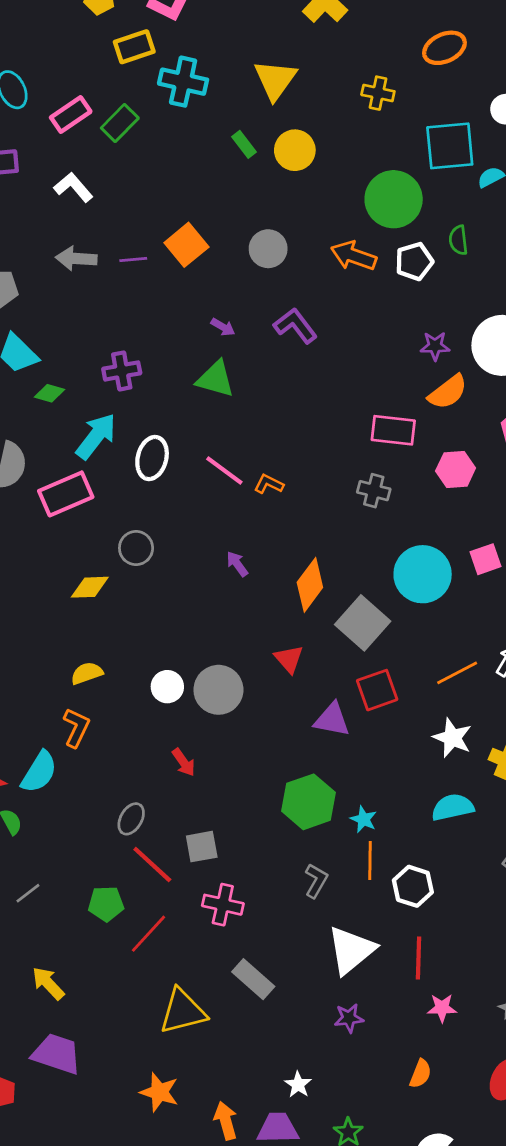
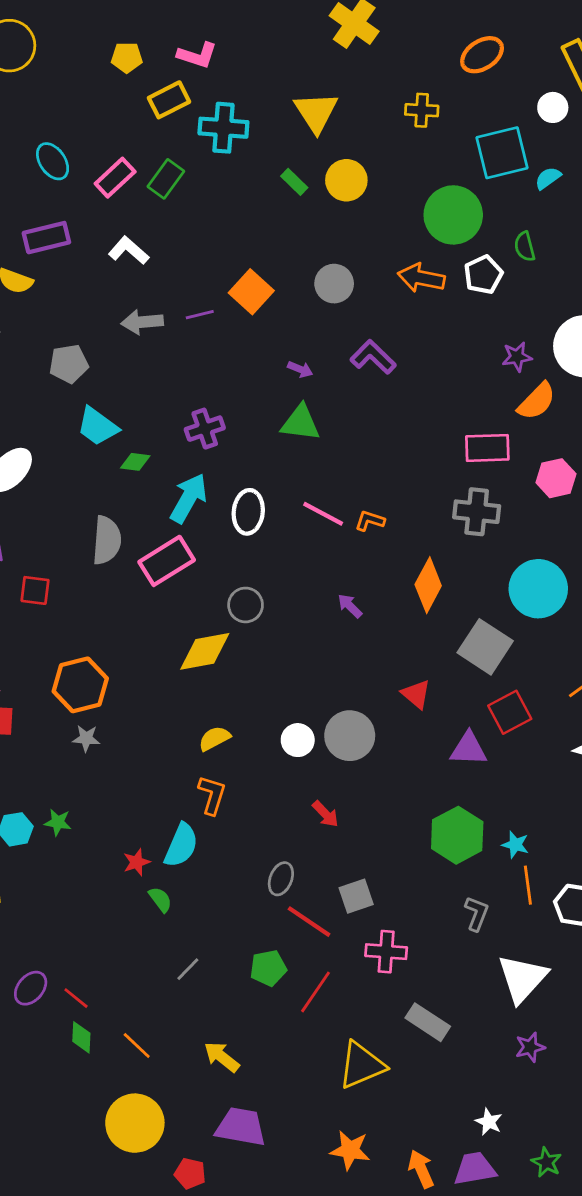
gray cross: (374, 491) -> (477, 512), size x1.4
orange diamond: (310, 585) -> (428, 585), moved
yellow diamond: (90, 587) -> (205, 651), size x1.4

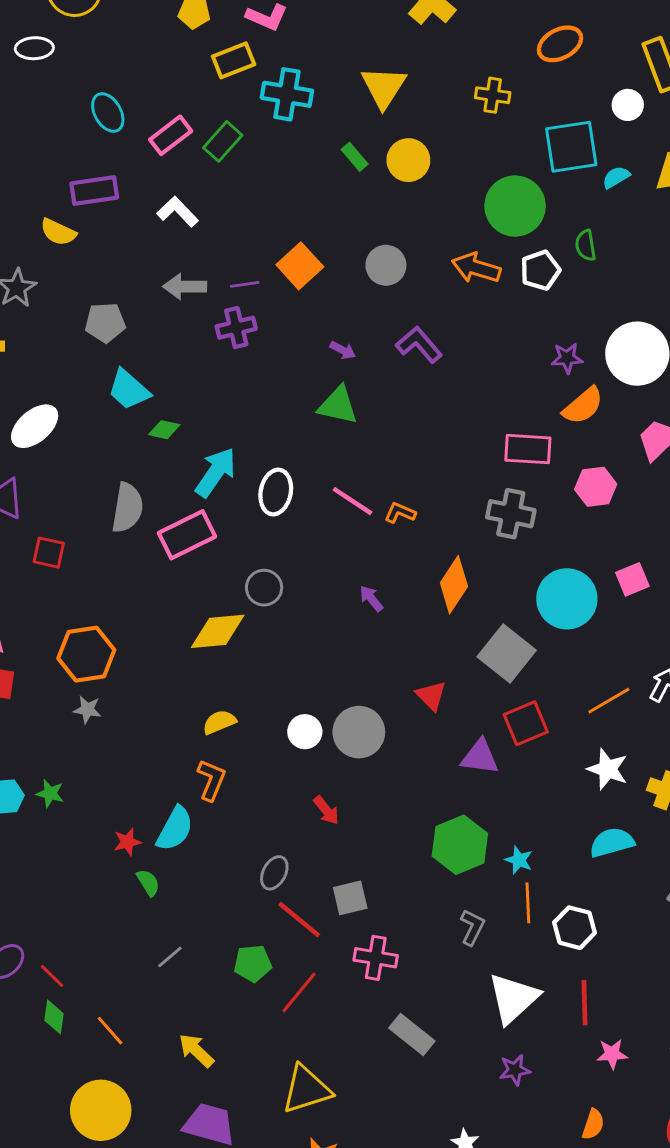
purple cross: (205, 429) -> (236, 328), moved
yellow triangle: (361, 1065) -> (306, 1089), moved

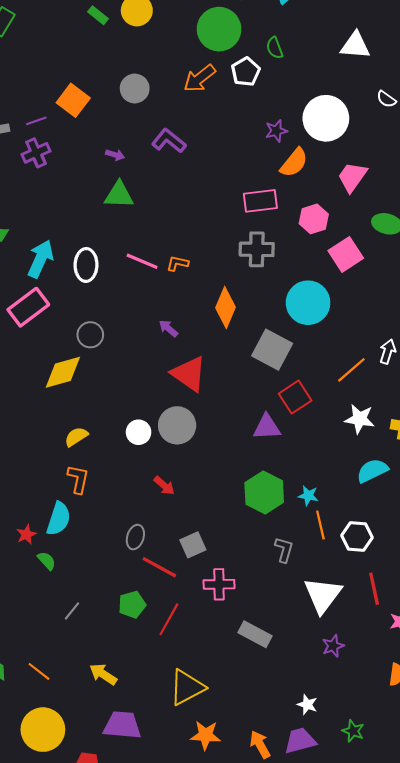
orange arrow: (476, 268) -> (199, 78), turned -44
pink square: (632, 579) -> (346, 254), moved, size x1.4
red triangle: (431, 696) -> (189, 374), moved, size x1.6

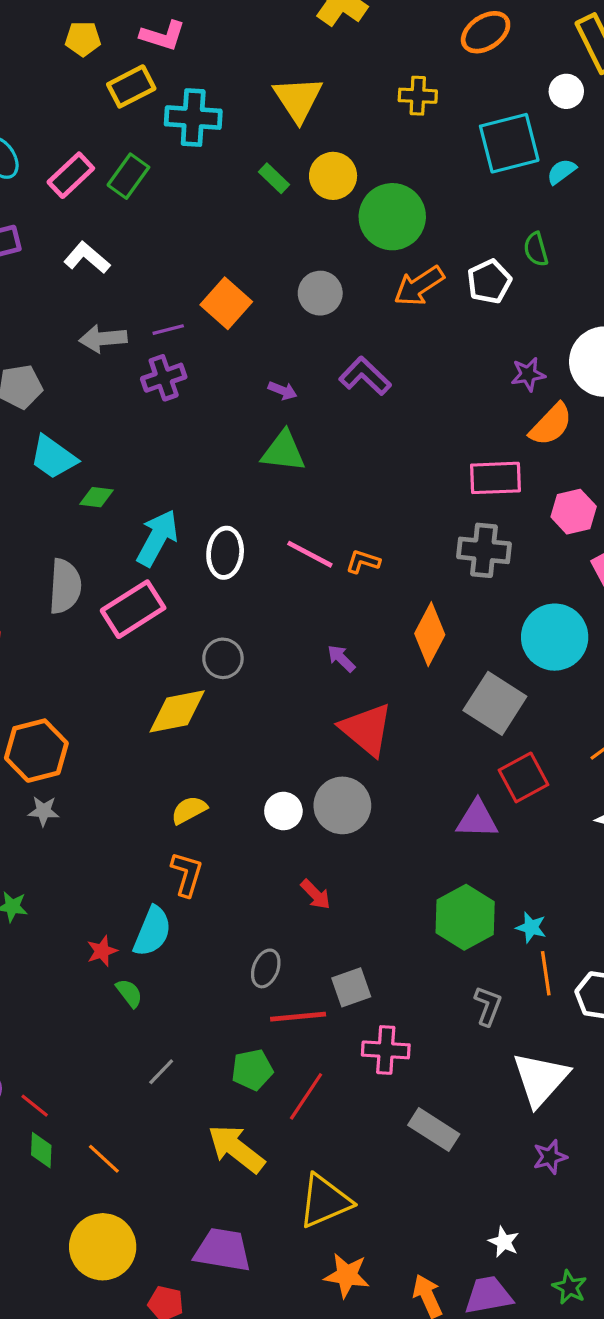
green circle: (219, 29) -> (392, 217), moved
red line: (159, 567) -> (298, 1017), turned -39
yellow arrow: (103, 674) -> (236, 1149), moved, size x1.4

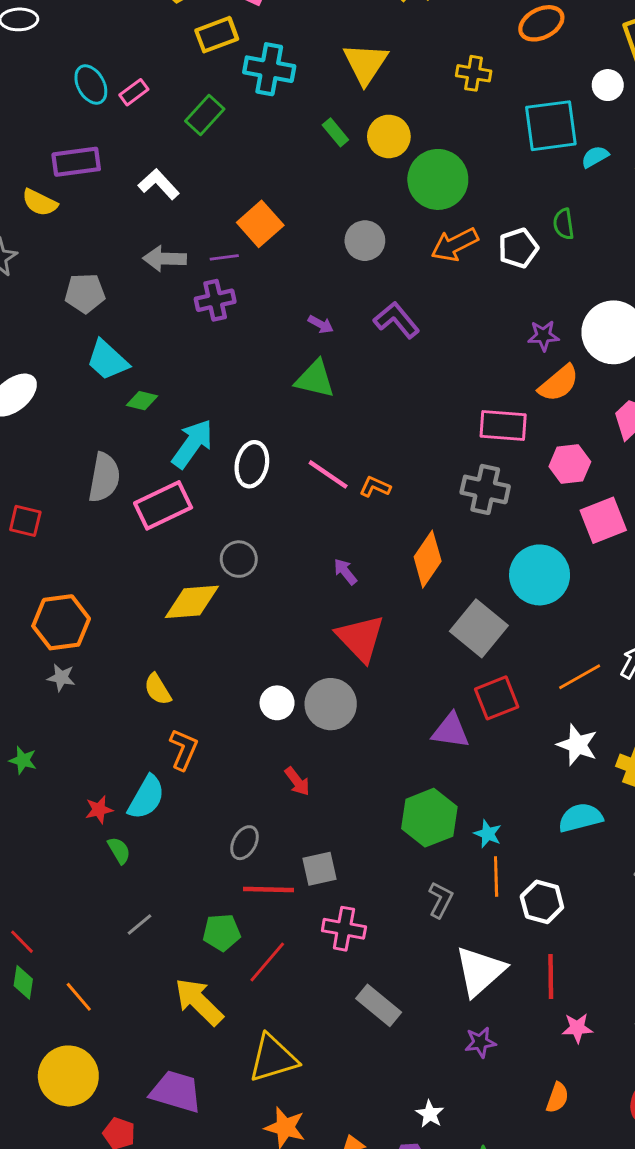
pink rectangle: (71, 175) -> (134, 92), moved, size x0.7
orange square: (226, 303) -> (260, 224), moved
yellow semicircle: (189, 810) -> (158, 689), moved, turned -100

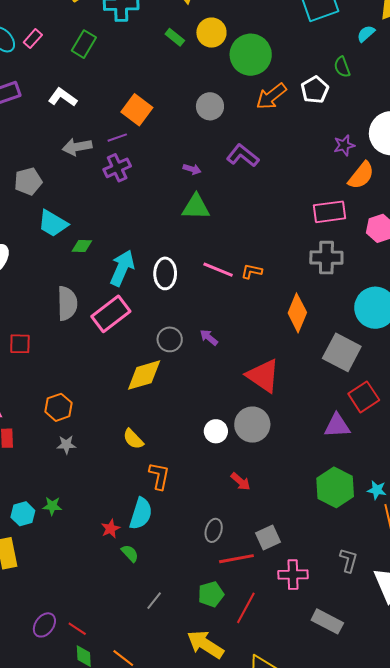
cyan semicircle: (595, 157) -> (366, 34), moved
purple arrow: (345, 572) -> (209, 337), moved
orange hexagon: (61, 622) -> (58, 407), size x0.7
gray L-shape: (440, 900) -> (349, 560), moved

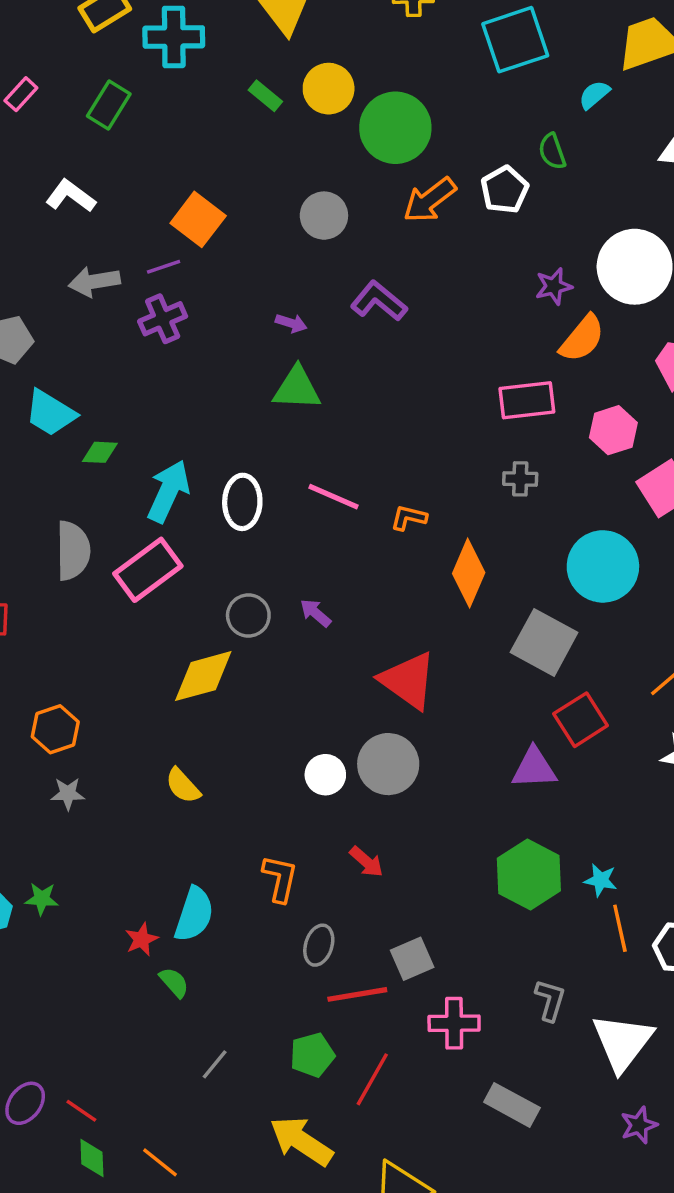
gray cross: (326, 258) -> (520, 479), size x0.6
orange L-shape: (252, 271) -> (409, 518), moved
orange L-shape: (159, 476) -> (280, 879), moved

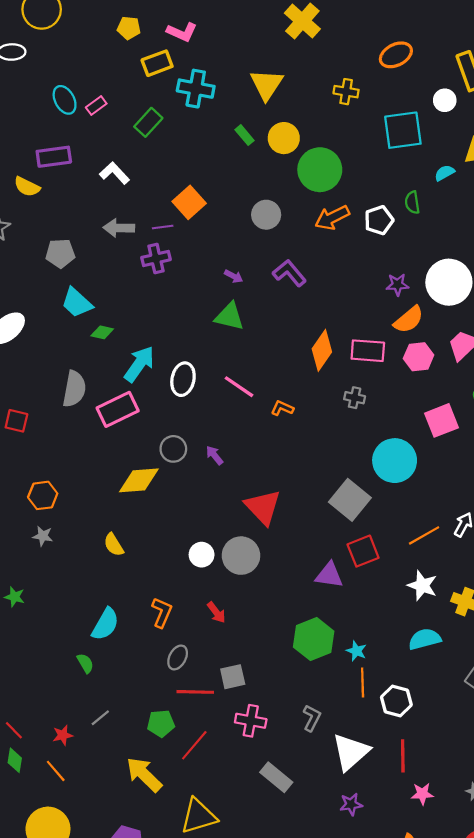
pink hexagon: (613, 430) -> (419, 357), moved
orange diamond: (469, 573) -> (322, 350), moved
red star: (142, 939) -> (63, 735), moved

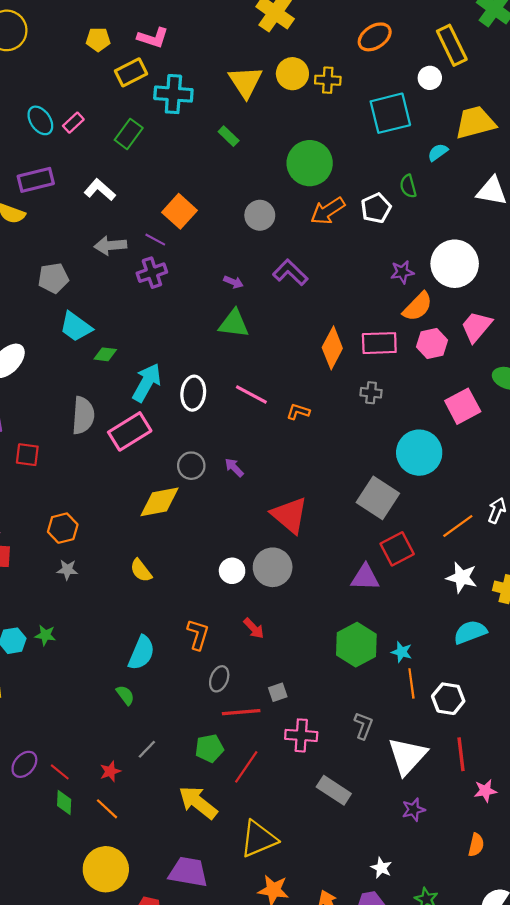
yellow circle: (284, 138) -> (292, 74), moved
purple line: (163, 227) -> (155, 240), turned 42
gray square: (233, 677) -> (278, 692), size x0.7

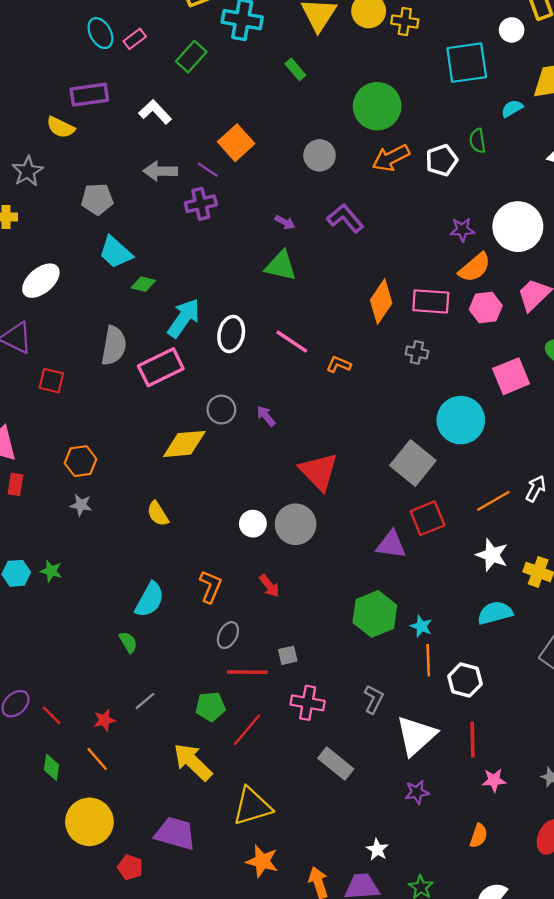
green diamond: (64, 803) -> (52, 767), moved

